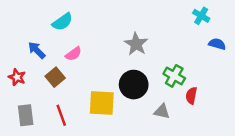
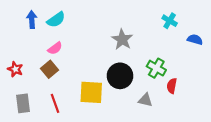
cyan cross: (201, 16) -> (170, 21), moved
blue arrow: (37, 50) -> (32, 20), moved, turned 42
pink semicircle: (73, 54) -> (55, 48), moved

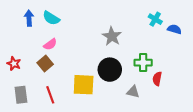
cyan semicircle: (56, 20) -> (51, 18), turned 66
blue semicircle: (195, 39) -> (174, 29), moved
green cross: (156, 68) -> (143, 63), turned -30

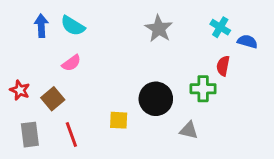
gray star: (112, 36) -> (159, 29), moved
brown square: (45, 64) -> (53, 99), moved
red semicircle: (157, 79) -> (223, 66), moved
yellow square: (84, 85) -> (119, 120), size x0.6

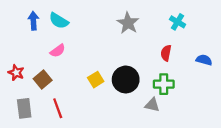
blue semicircle: (247, 42) -> (204, 60), moved
red semicircle: (223, 66) -> (166, 53), moved
green cross: (203, 89) -> (164, 84), moved
yellow square: (119, 120) -> (96, 80), moved, turned -35

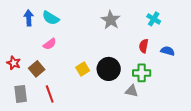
blue semicircle: (204, 60) -> (168, 51), moved

